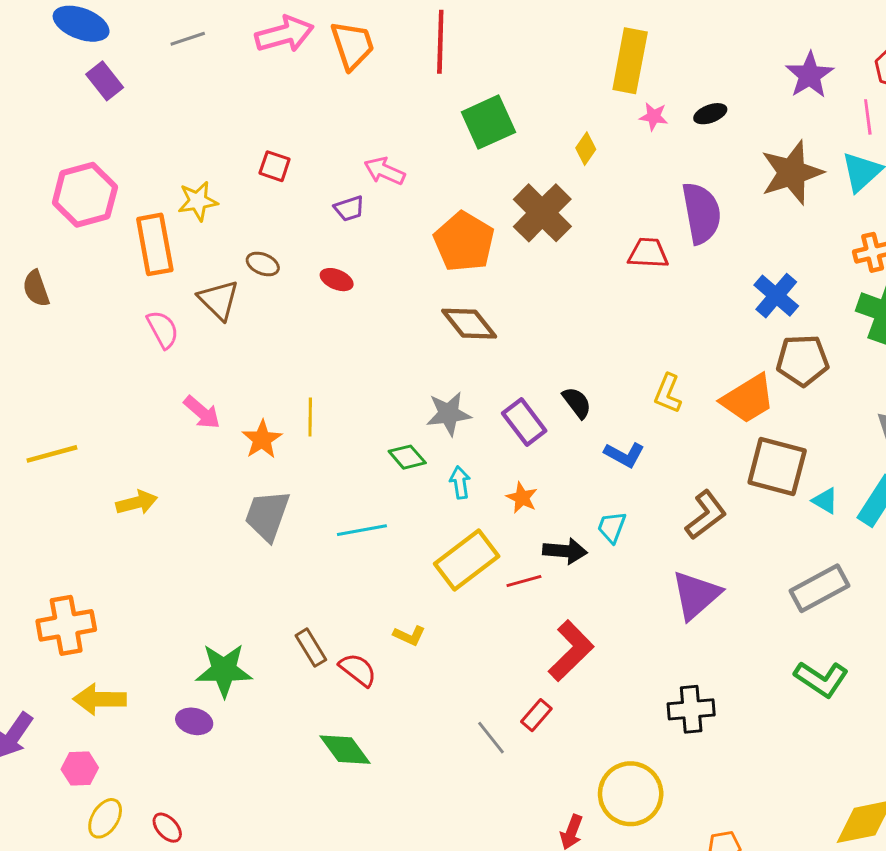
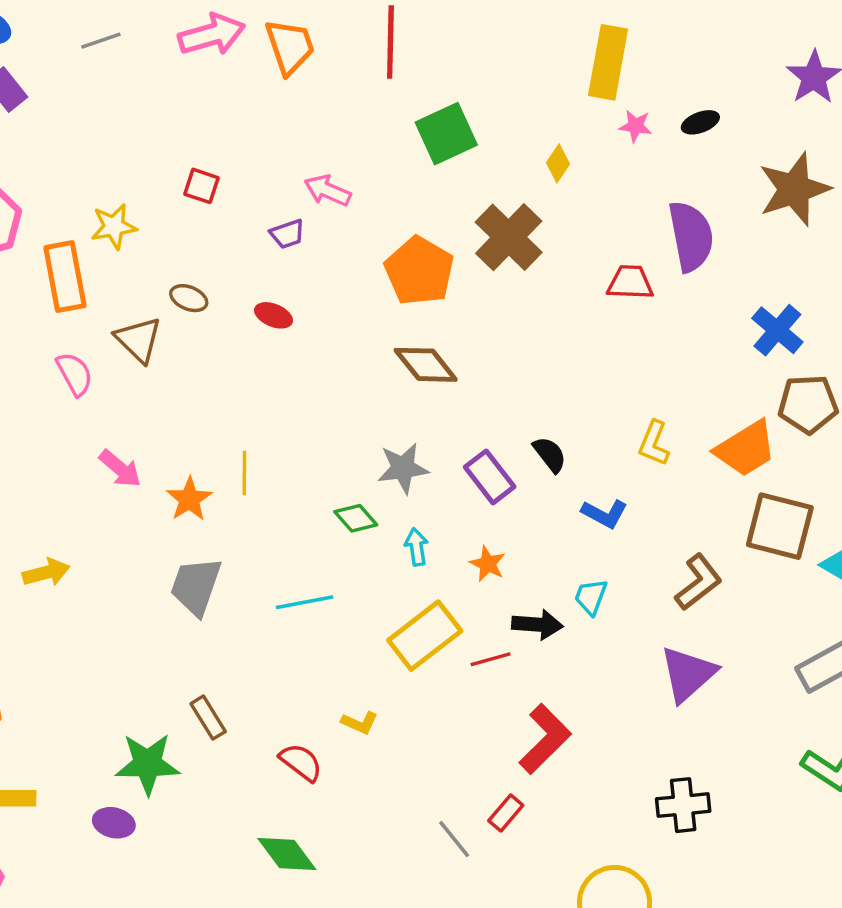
brown rectangle: (311, 648) -> (208, 718), moved

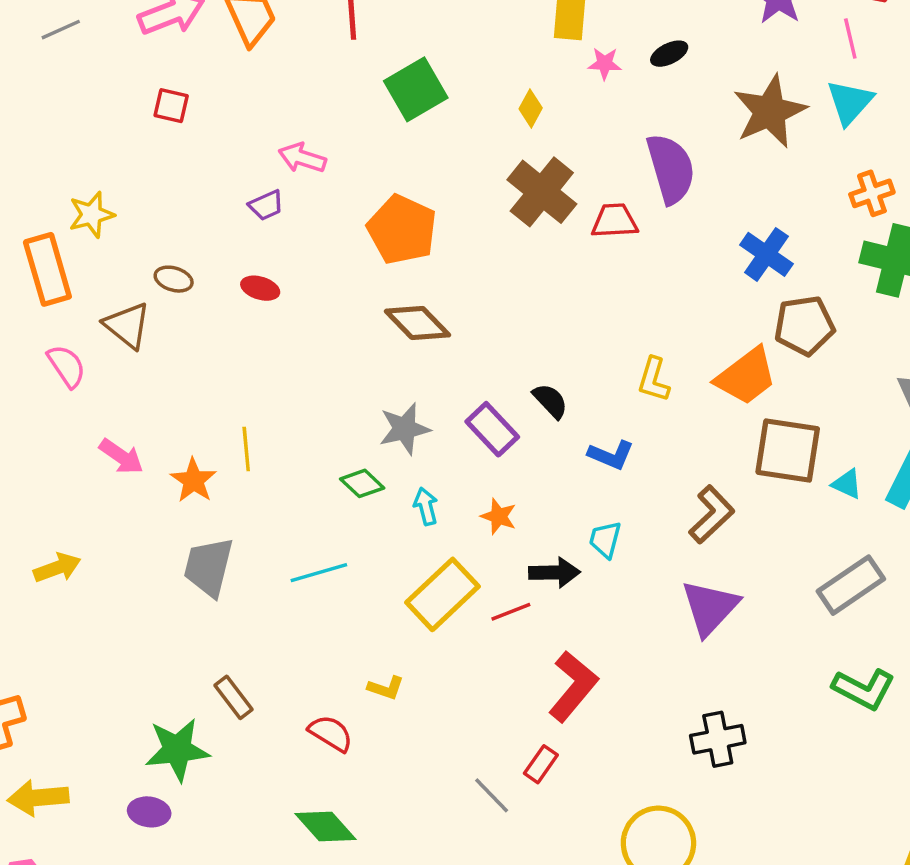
red square: (202, 186) -> (171, 106), moved
brown cross: (509, 237) -> (542, 192), moved

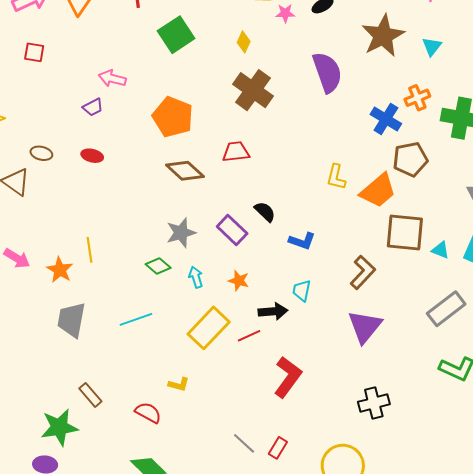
cyan triangle: (850, 102) -> (432, 46), moved, size x0.7
orange cross: (872, 193) -> (417, 98), moved
red trapezoid: (614, 221) -> (236, 152), moved
yellow L-shape: (654, 380) -> (336, 177), moved
red rectangle: (541, 764) -> (278, 448), moved

